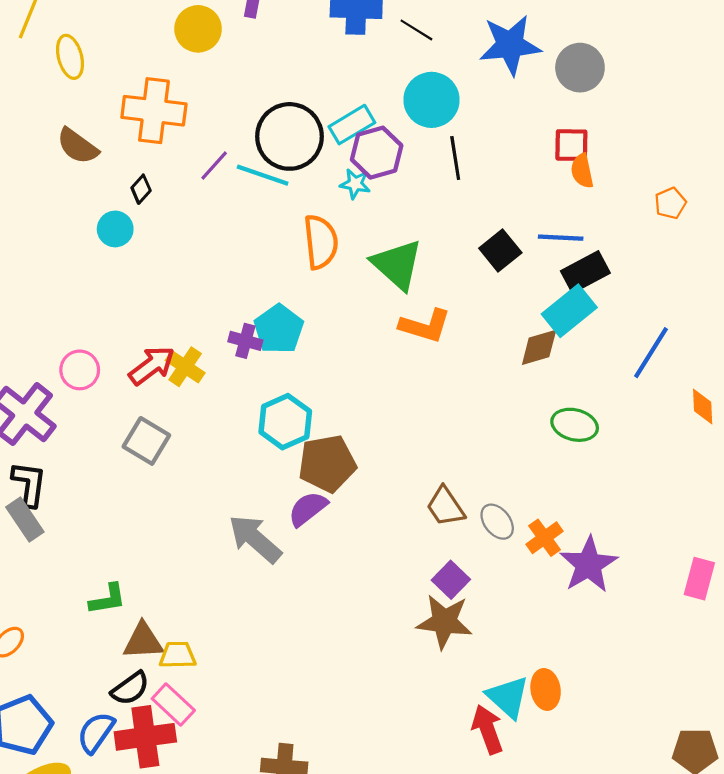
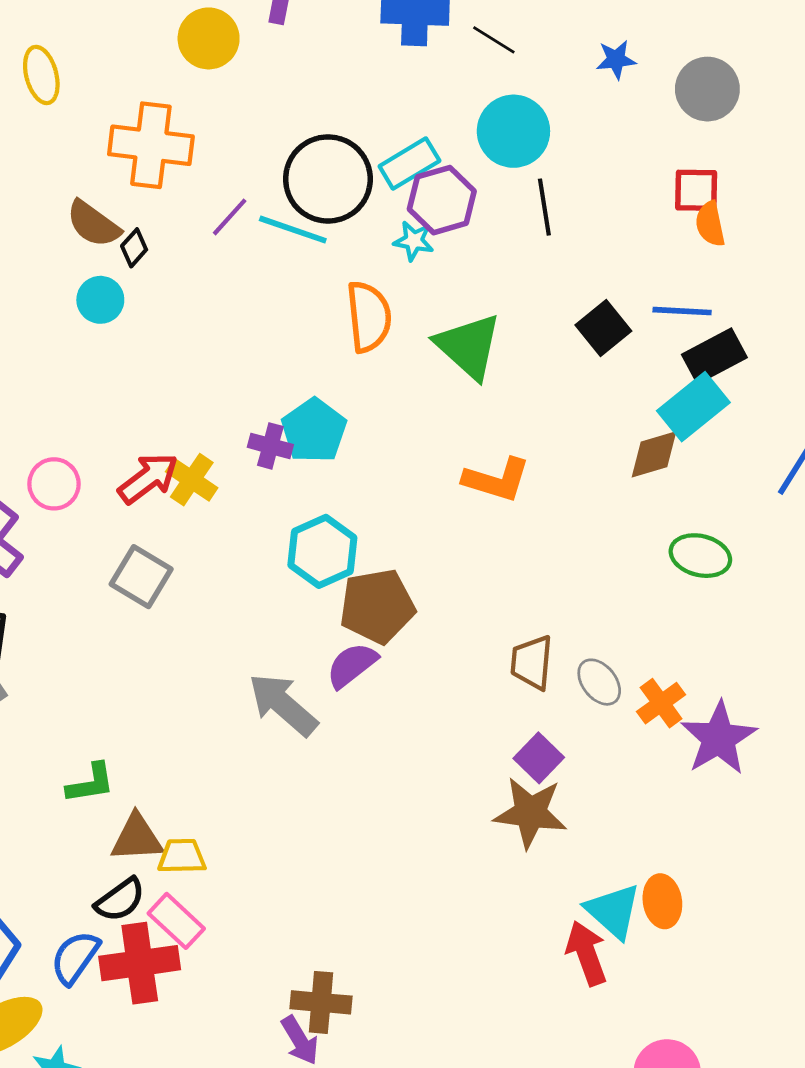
blue star: (510, 45) -> (616, 60), size x0.5
brown semicircle: (78, 146) -> (93, 224), moved
orange L-shape: (425, 326) -> (497, 480), moved
brown trapezoid: (445, 507) -> (532, 662), turned 39

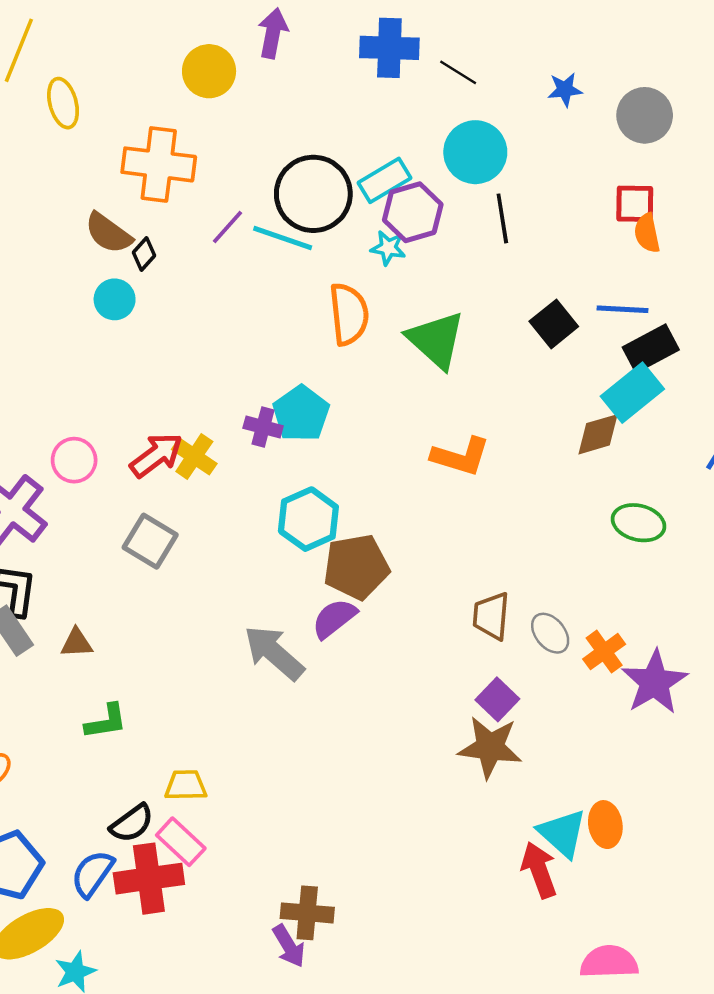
brown triangle: (137, 838) -> (77, 643), moved, size x0.7

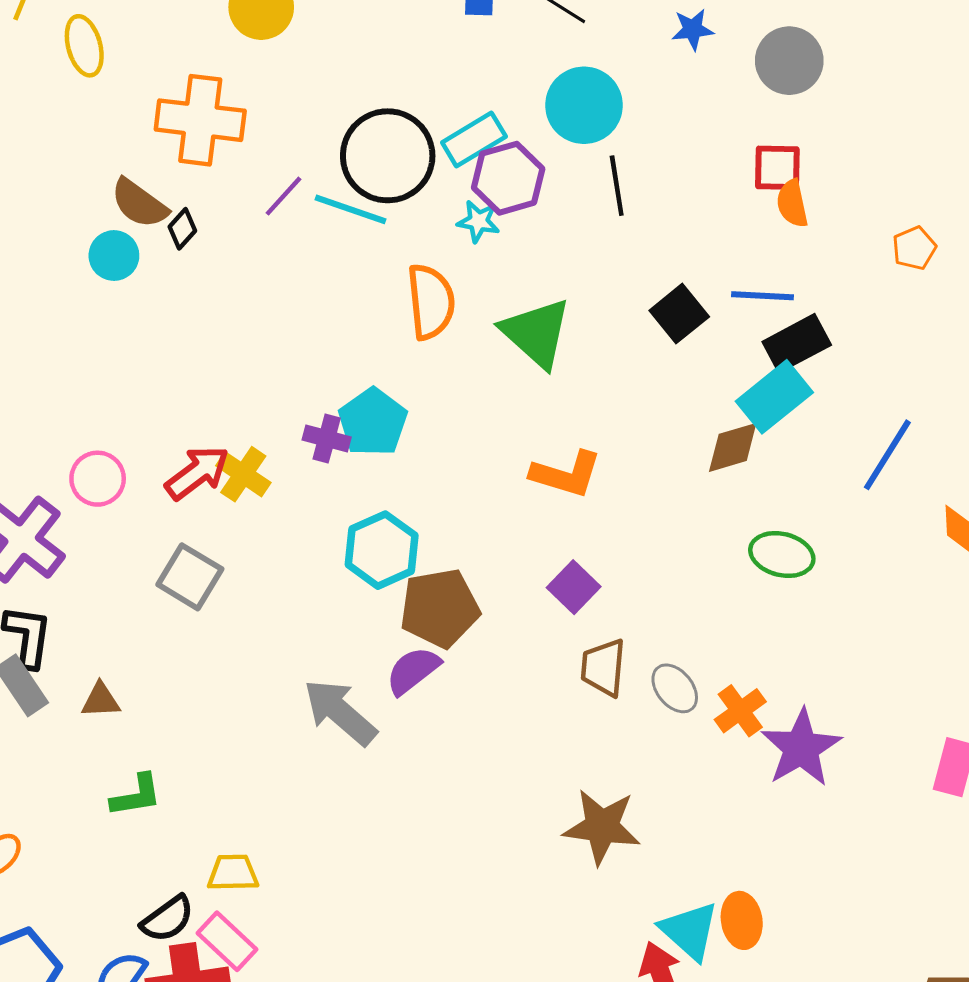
cyan circle: (115, 299) -> (114, 256), moved
purple square: (497, 699) -> (574, 587), moved

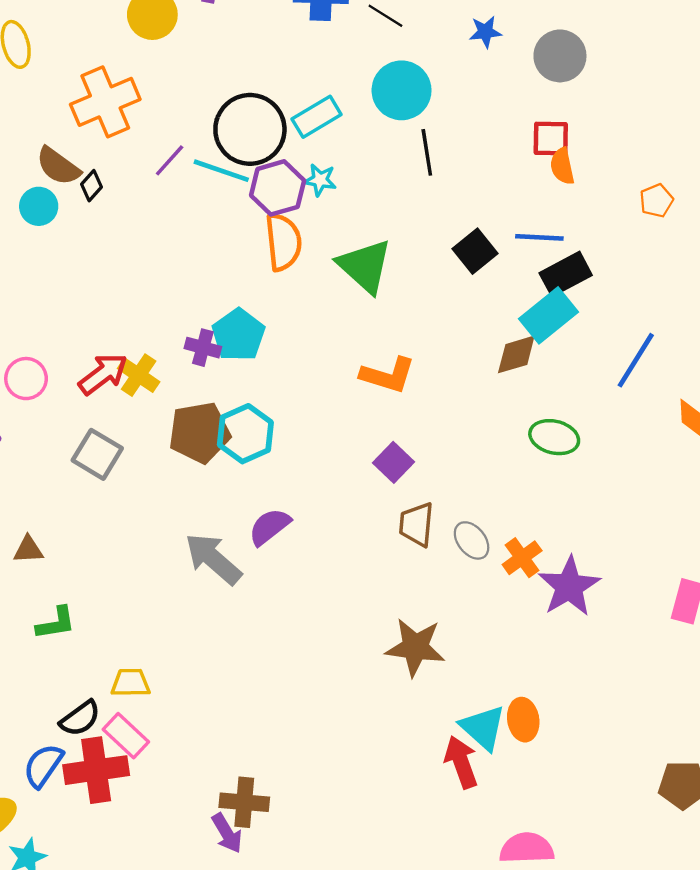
orange cross: (200, 120) -> (105, 102), turned -30
purple hexagon: (508, 178) -> (278, 188), moved
brown pentagon: (440, 608) -> (199, 433), moved

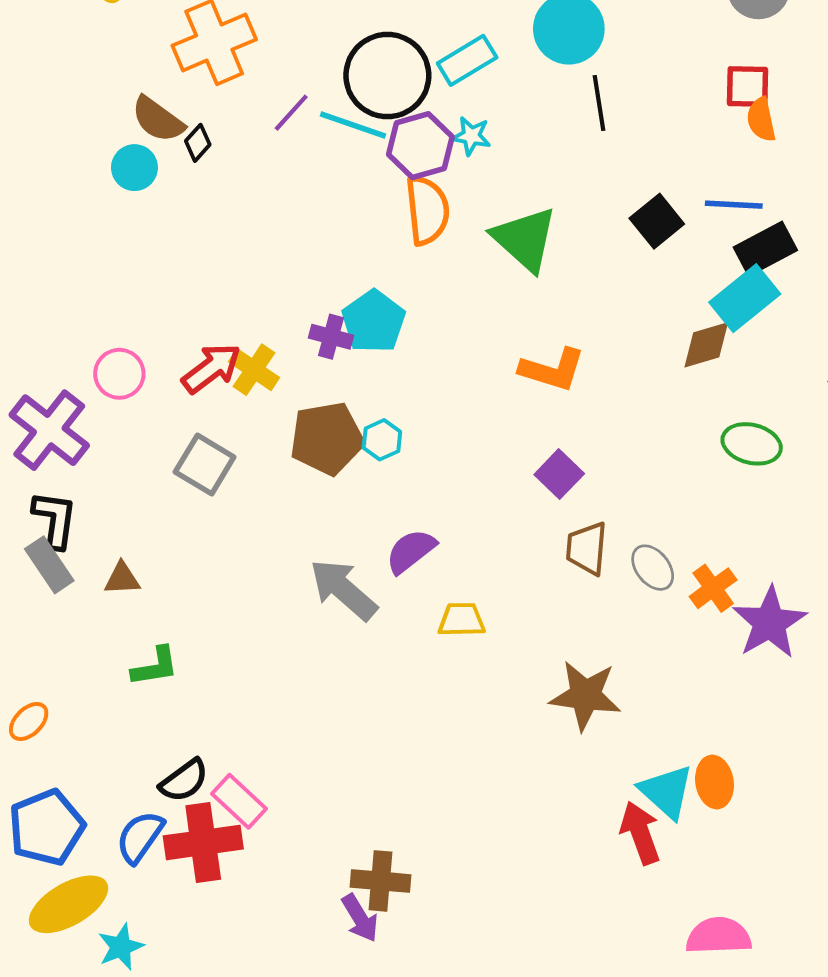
cyan hexagon: (245, 434) -> (382, 440), size x0.6
yellow trapezoid: (131, 683) -> (462, 620), moved

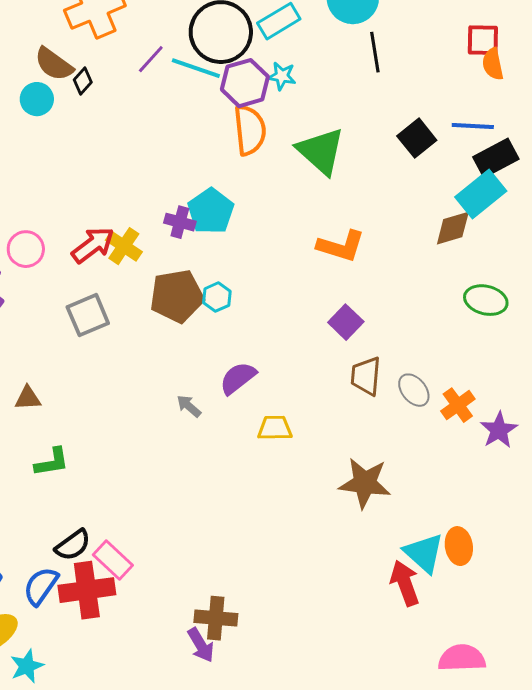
gray square: (205, 464) -> (88, 315), turned 36
gray arrow: (343, 590) -> (189, 406), size x0.5
purple star: (769, 623) -> (499, 430), size x0.7

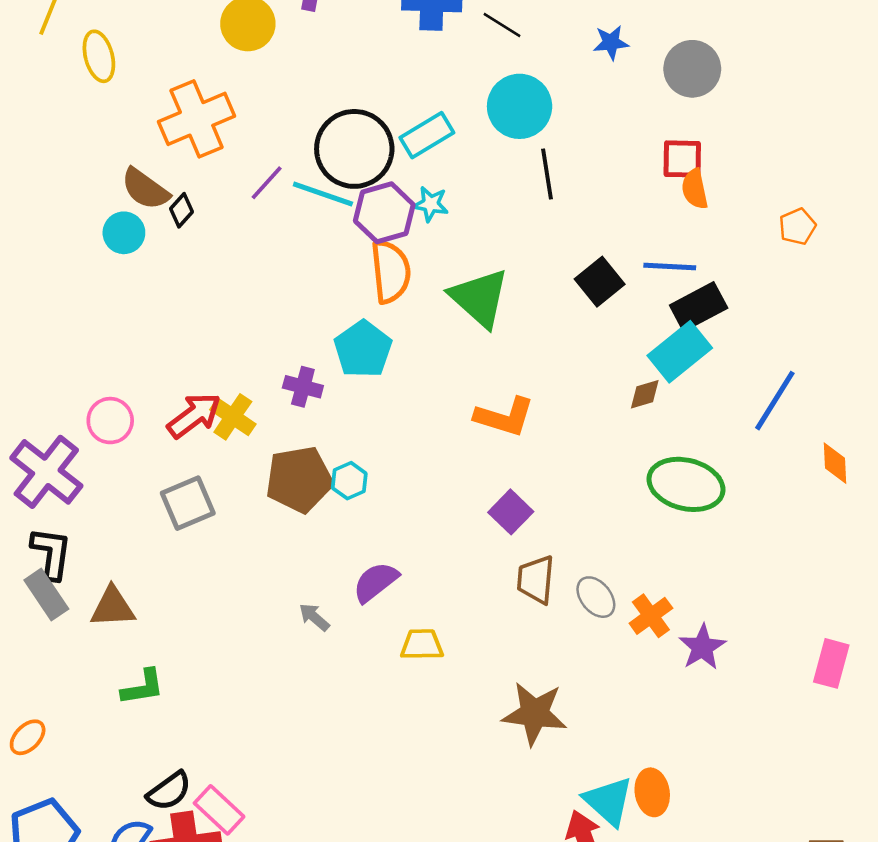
cyan pentagon: (211, 211) -> (363, 349), moved
brown diamond: (453, 228) -> (645, 394), size x0.7
green ellipse: (486, 300) -> (686, 484), size x1.4
brown triangle: (28, 398) -> (113, 607), size x1.4

